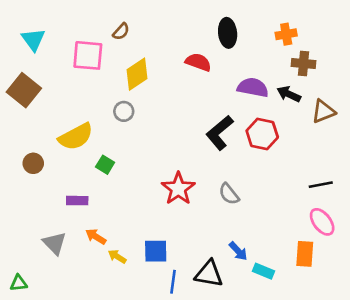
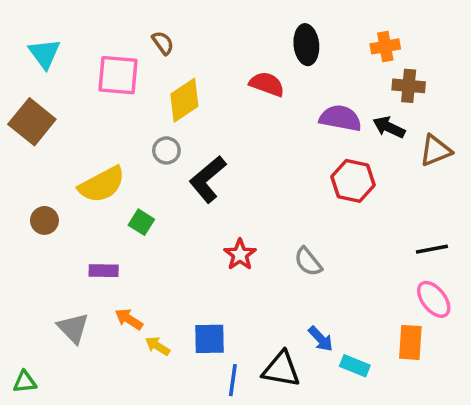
brown semicircle: (121, 32) -> (163, 43), turned -78
black L-shape: (220, 133) -> (208, 179), moved
red star: (178, 189) -> (240, 255), size x0.7

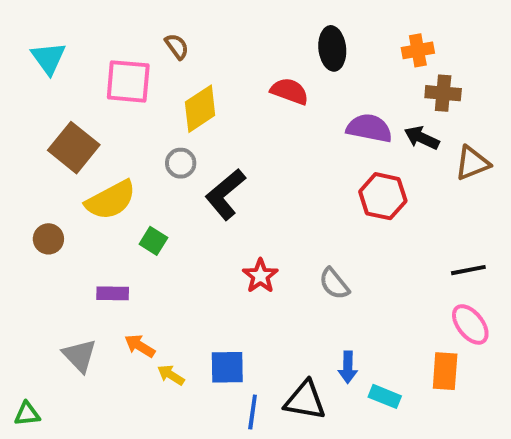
brown square: (32, 122) -> (74, 148), moved
blue arrow: (321, 339) -> (348, 367), turned 44

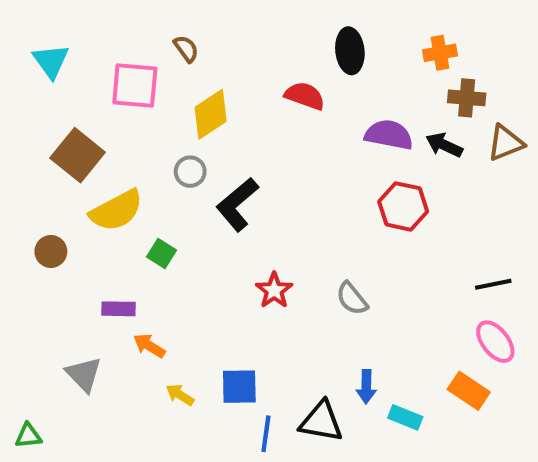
brown triangle: (472, 163) -> (506, 143), moved
orange arrow: (140, 346) -> (149, 346), moved
orange rectangle: (445, 371) -> (469, 391), turned -60

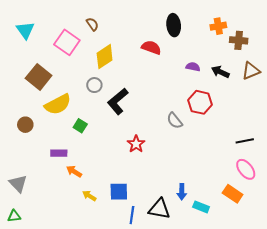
pink square: (135, 86) -> (67, 42), turned 30
brown cross: (467, 98) -> (239, 40), moved
purple semicircle: (389, 135) -> (193, 67), size x0.6
gray semicircle: (352, 299) -> (175, 121), moved
gray triangle: (84, 374) -> (18, 184), moved

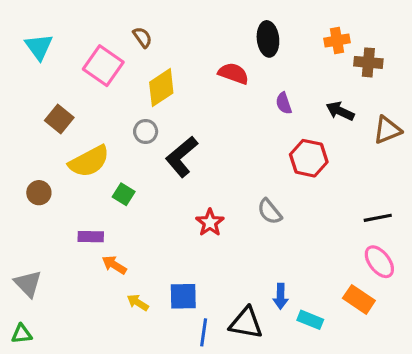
purple semicircle: (193, 67) -> (284, 103), moved, turned -120
brown triangle: (251, 71) -> (387, 130), moved
brown square: (39, 77) -> (59, 119), size x0.7
gray semicircle: (175, 121) -> (270, 212), moved

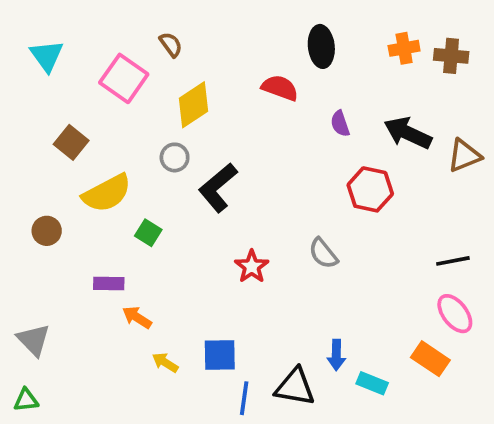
brown cross: (368, 62) -> (451, 56), moved
black arrow: (340, 111) -> (408, 133), size x1.4

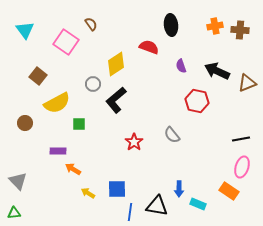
yellow diamond: (193, 105) -> (116, 64), moved
green square: (148, 233) -> (79, 124), turned -32
pink ellipse: (455, 314) -> (242, 167), turned 55

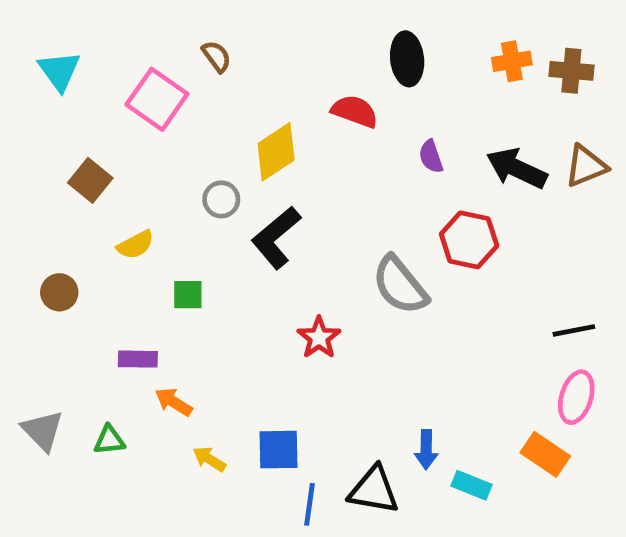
brown triangle: (247, 83) -> (586, 166), moved
yellow semicircle: (57, 103) -> (136, 245), size x0.6
gray semicircle: (172, 135) -> (400, 285), moved, size x1.5
green triangle: (14, 213) -> (109, 440), moved

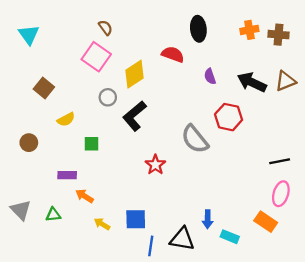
pink square: (157, 99) -> (96, 57), moved

